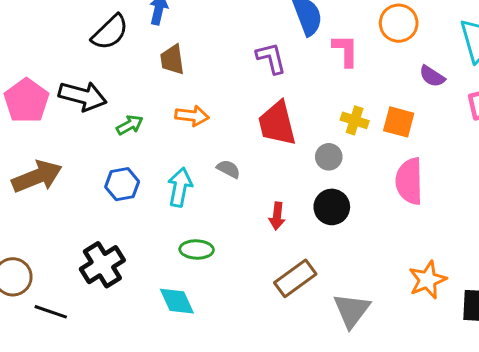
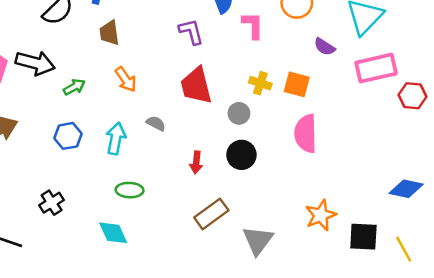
orange arrow: (192, 116) -> (126, 79), turned 48
black cross: (102, 265) -> (52, 203), size x0.7

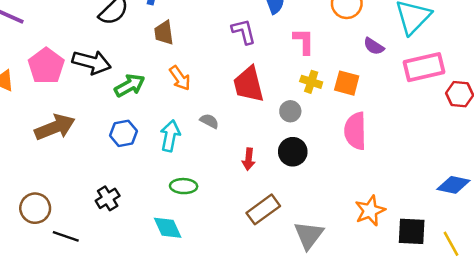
pink L-shape: (253, 25) -> (304, 41), moved
green arrow: (74, 87) -> (130, 86), size x1.4

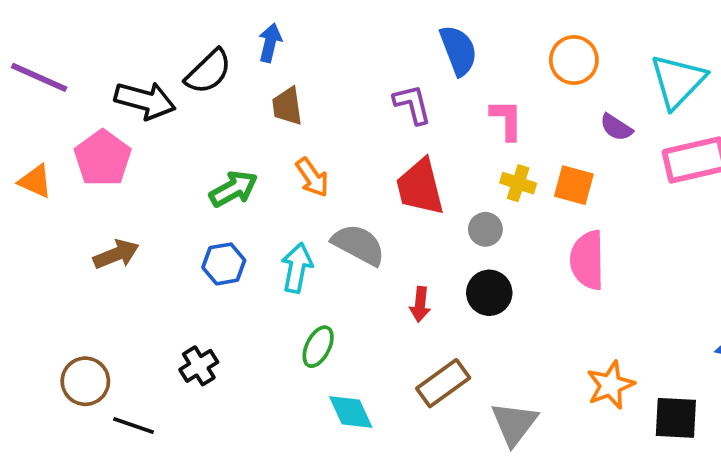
black arrow: (92, 62) -> (145, 100), moved
gray semicircle: (209, 121) -> (358, 245), size x1.8
brown arrow: (55, 127) -> (116, 254), size x0.7
green ellipse: (184, 186) -> (318, 347), turned -65
cyan diamond: (168, 228) -> (351, 412), moved

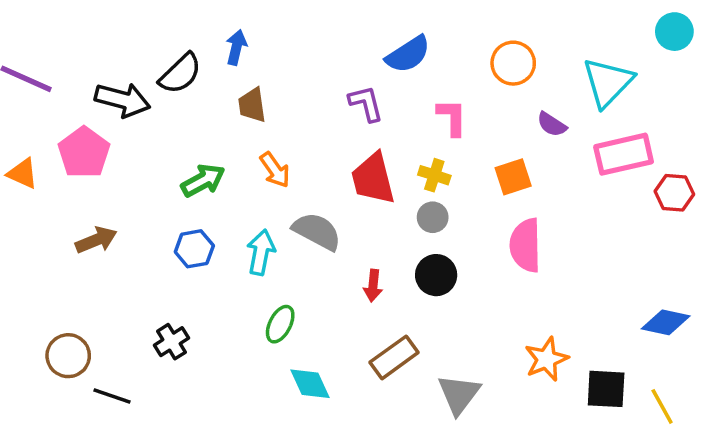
blue semicircle: (458, 50) -> (408, 54), turned 78
yellow cross: (518, 183) -> (434, 175), moved
orange square: (574, 185) -> (513, 177), turned -33

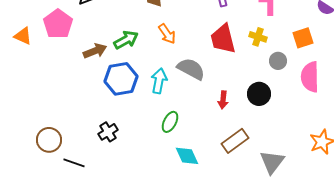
gray circle: (433, 217) -> (278, 61), moved
brown arrow: (96, 240) -> (95, 51), moved
blue hexagon: (194, 249) -> (121, 79), size x1.5

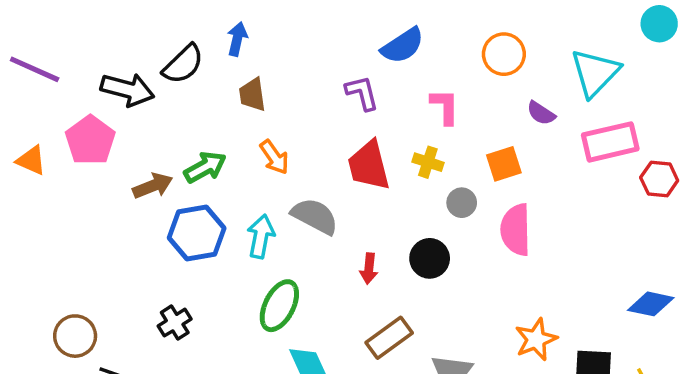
green ellipse: (170, 122) -> (279, 306), size x1.4

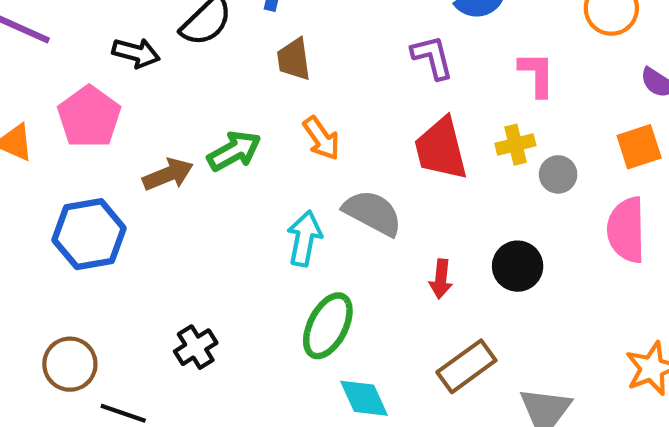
black arrow: (127, 90) -> (136, 53), size x0.7
yellow cross: (428, 162) -> (515, 145), turned -32
orange square: (504, 164) -> (639, 147), moved
gray circle: (462, 203) -> (558, 174), moved
blue hexagon: (197, 233) -> (89, 234), moved

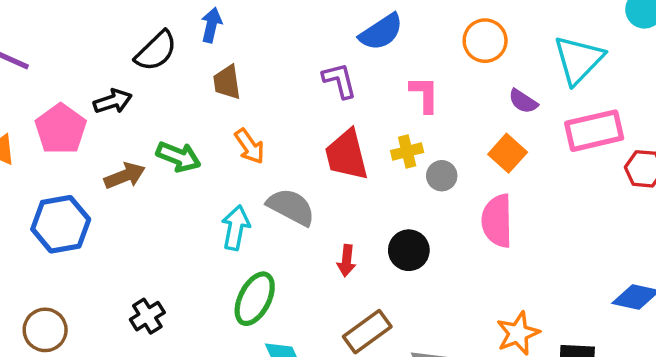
black arrow: (136, 53) -> (113, 101), moved, turned -33
orange square: (639, 147) -> (508, 153), turned -30
green arrow: (234, 151) -> (178, 157), turned 51

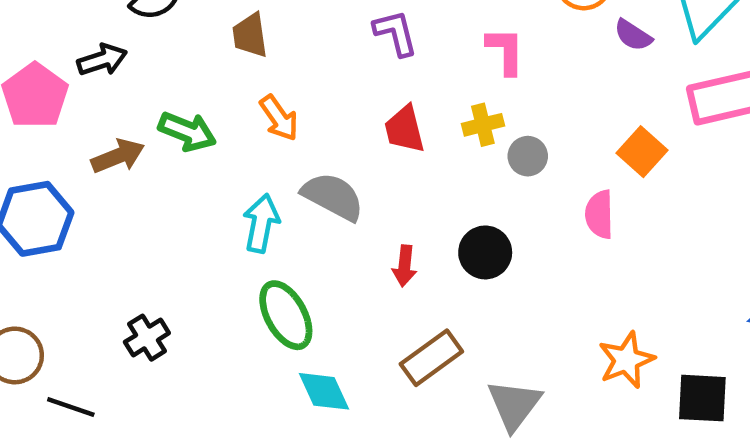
purple semicircle: (523, 101) -> (633, 35), moved
orange square: (508, 153) -> (642, 152), moved
red trapezoid: (346, 155) -> (405, 129), size x0.7
pink semicircle: (497, 221) -> (599, 214), size x0.7
green ellipse: (255, 299) -> (286, 315), turned -56

